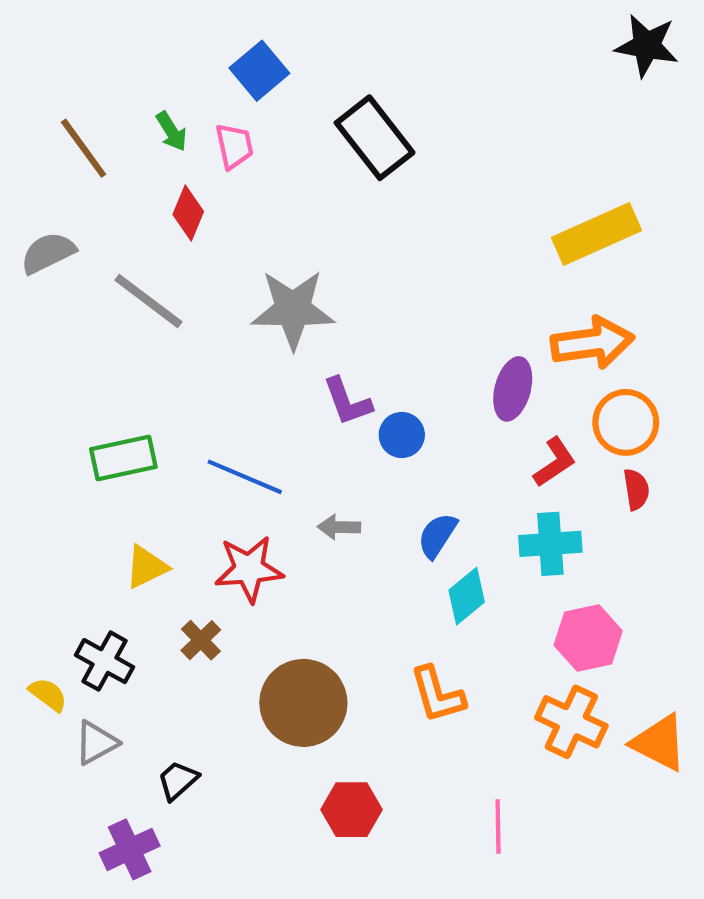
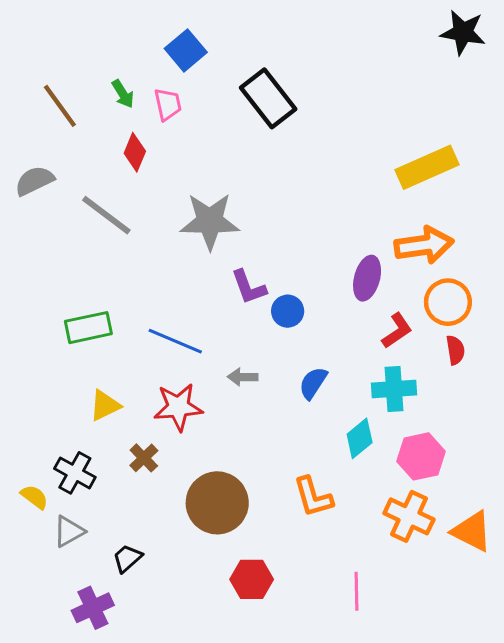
cyan diamond: (467, 596) -> (360, 438), moved

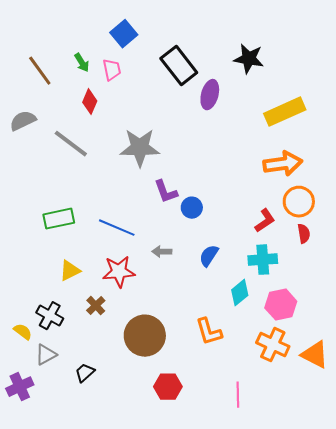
black star: (463, 32) -> (249, 59), moved
purple ellipse: (367, 278) -> (210, 95), moved
purple cross: (93, 608) -> (20, 387), moved

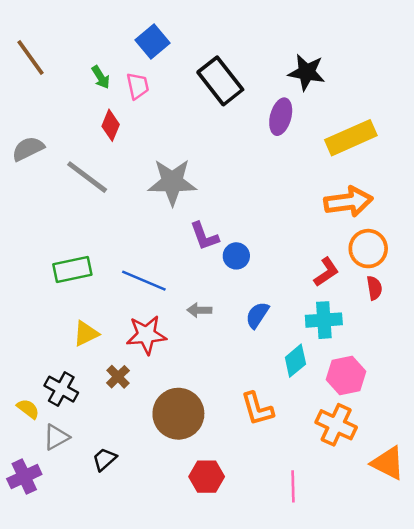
brown line: (40, 71) -> (30, 58), moved
purple ellipse: (210, 95) -> (281, 117), moved
orange triangle: (315, 355) -> (388, 463), moved

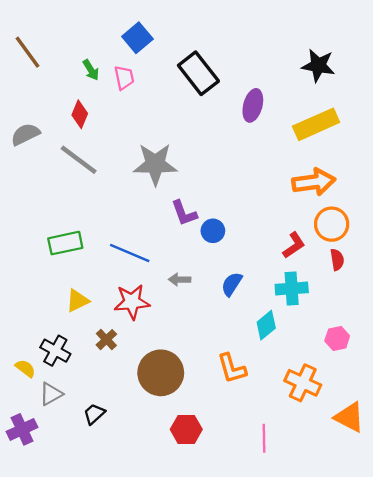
black star: (307, 72) -> (318, 65), moved
red diamond: (111, 125) -> (80, 114), moved
pink hexagon: (346, 375) -> (337, 338), moved, size x0.7

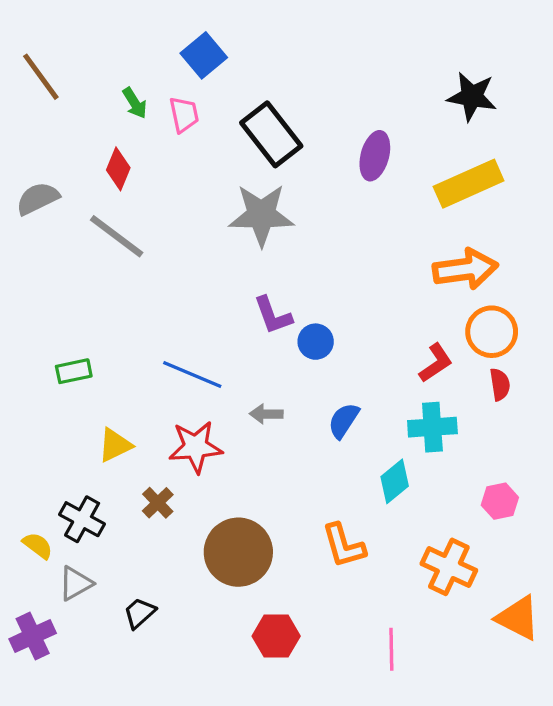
black rectangle: (198, 73) -> (271, 134), moved
gray star: (155, 164) -> (261, 215), moved
green rectangle: (65, 243) -> (74, 371), moved, size x0.7

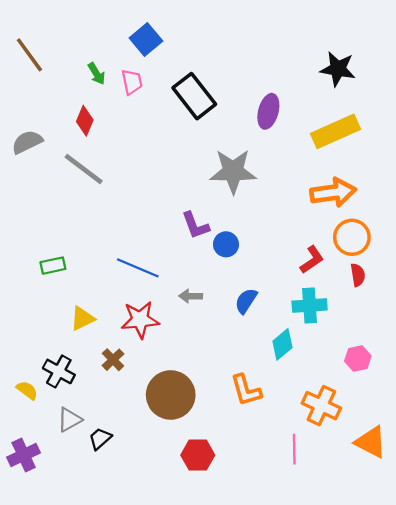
gray star: (261, 215) -> (233, 171), moved
gray triangle: (75, 583) -> (69, 420), moved
pink line: (391, 649) -> (294, 449), moved

